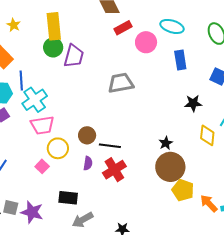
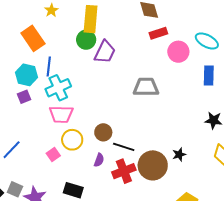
brown circle: (170, 167) -> (153, 165), moved

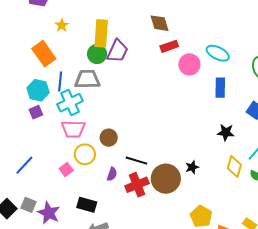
purple trapezoid: (105, 52) -> (117, 51), moved
gray trapezoid: (146, 87) -> (87, 79), moved
brown circle: (103, 132) -> (109, 138), moved

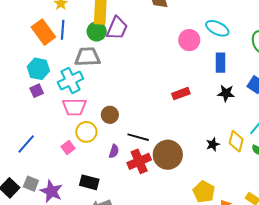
red rectangle: (169, 46) -> (181, 94), moved
blue line: (60, 81) -> (63, 30), moved
black star: (226, 132) -> (226, 93), moved
black star: (192, 167) -> (213, 144), moved

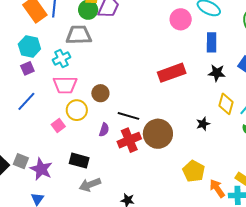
cyan cross: (71, 80) -> (61, 58), size x0.7
red rectangle: (181, 94) -> (172, 73), size x1.5
yellow diamond: (236, 141) -> (226, 104), moved
blue line: (26, 144) -> (26, 101), moved

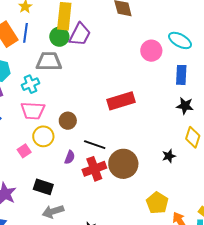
red rectangle: (172, 73) -> (121, 101), moved

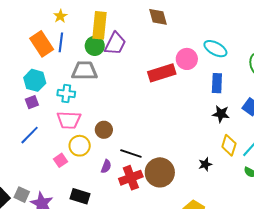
cyan cross: (30, 84) -> (66, 94), turned 30
red rectangle: (121, 101) -> (162, 73), moved

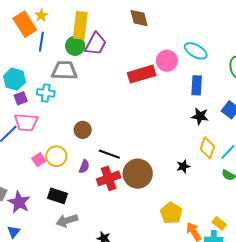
orange rectangle: (42, 44) -> (25, 24), moved
purple square: (32, 102) -> (21, 98), moved
pink trapezoid: (69, 120) -> (26, 122), moved
yellow circle: (80, 146) -> (56, 156), moved

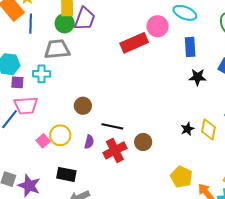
purple square: (21, 98) -> (17, 82), turned 32
yellow diamond: (207, 148) -> (208, 129), moved
brown circle: (138, 174) -> (143, 142), size x0.6

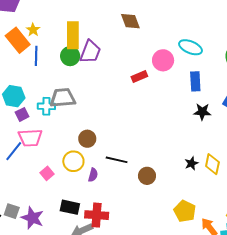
red rectangle: (134, 43) -> (139, 77), size x0.6
gray trapezoid: (57, 49) -> (63, 98), moved
purple square: (17, 82) -> (22, 114), turned -32
yellow circle: (60, 135) -> (73, 161), moved
red cross: (115, 150) -> (97, 215), moved, turned 30

